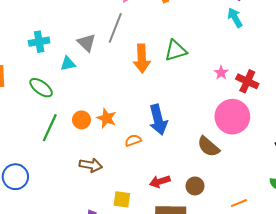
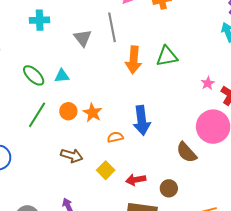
gray line: (115, 28) -> (112, 27), turned -40
cyan cross: (39, 42) -> (40, 20), moved
cyan triangle: (68, 64) -> (62, 76), moved
yellow square: (122, 199) -> (106, 170), moved, turned 30

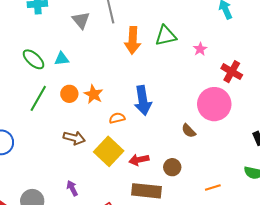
pink star: (208, 83) -> (200, 49), moved
brown semicircle: (187, 152) -> (189, 131), size x0.7
yellow square: (106, 170) -> (109, 151), size x1.6

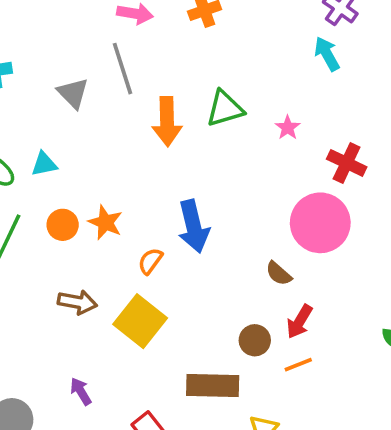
orange semicircle: (117, 118) -> (150, 261), turned -35
red arrow: (139, 160) -> (299, 322), moved, turned -42
orange line: (213, 188) -> (298, 365), moved

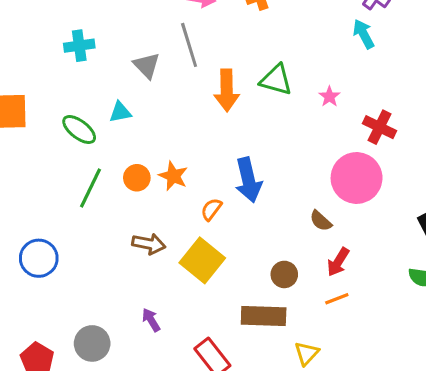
green triangle: (225, 109) -> (276, 80), turned 32
cyan triangle: (44, 164) -> (120, 112), moved
brown circle: (255, 340) -> (284, 274), moved

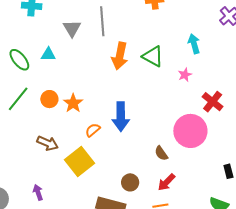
cyan arrow: (364, 34) -> (194, 44), moved

